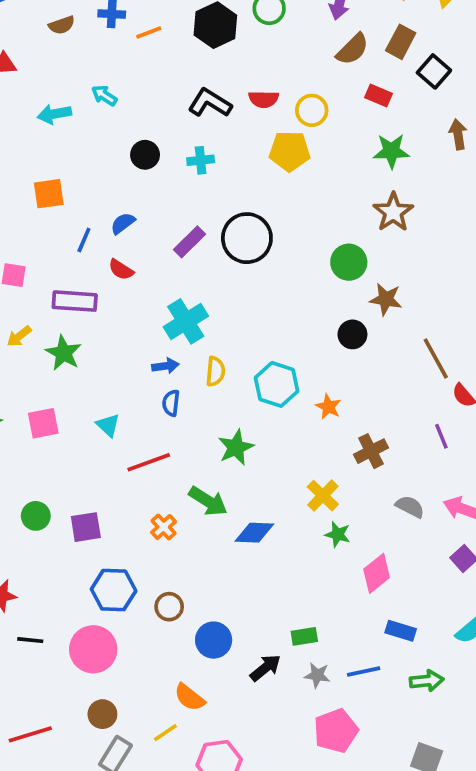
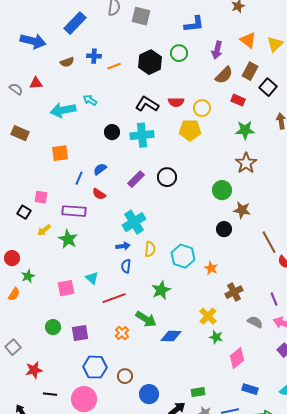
cyan arrow: (54, 114) -> (63, 110), size x1.4
cyan cross: (201, 160) -> (142, 135), size x1.6
black circle: (247, 238) -> (167, 177), size x0.7
pink square: (43, 423) -> (66, 288), moved
purple line: (441, 436) -> (274, 299), moved

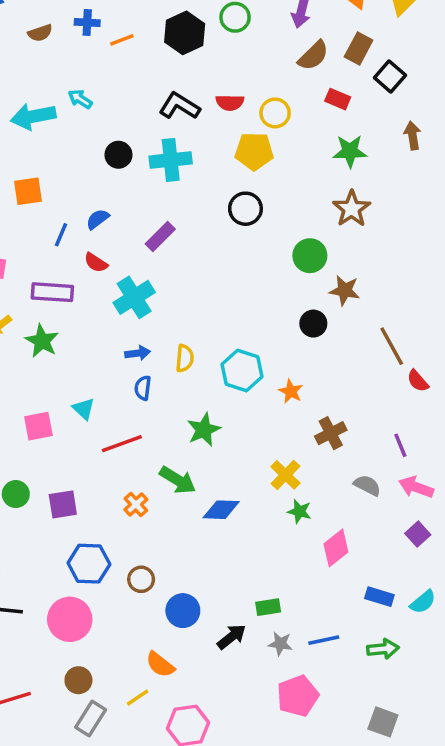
black circle: (167, 177) -> (245, 209), moved
cyan cross: (134, 222) -> (134, 297), moved
blue rectangle: (250, 389) -> (379, 597), moved

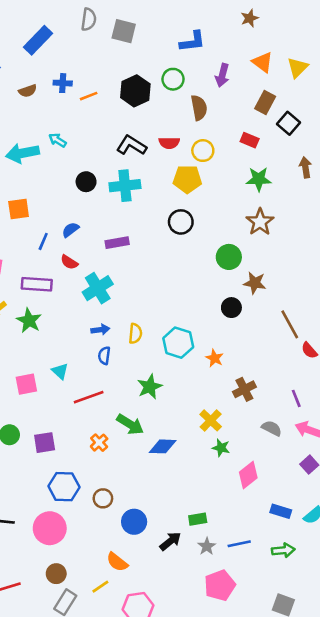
brown semicircle: (313, 56) -> (199, 108), moved, turned -55
purple rectangle: (160, 237) -> (117, 243), turned 35
gray star: (280, 644) -> (207, 546), turned 30

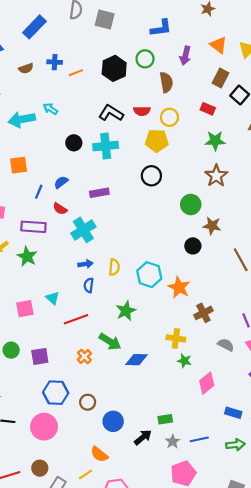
orange star: (215, 358) -> (179, 287), size x1.5
yellow cross: (211, 420) -> (176, 338), turned -36
brown circle: (56, 574) -> (40, 468), moved

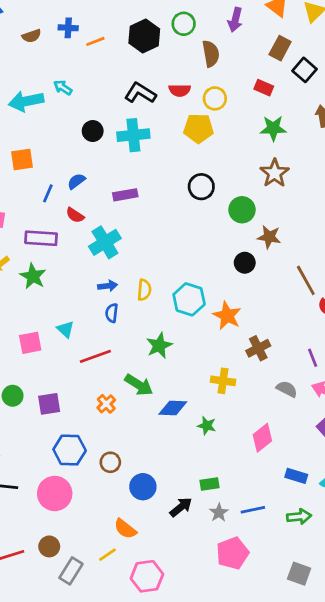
black circle: (151, 176) -> (201, 187), moved
green star: (184, 361) -> (207, 426), moved

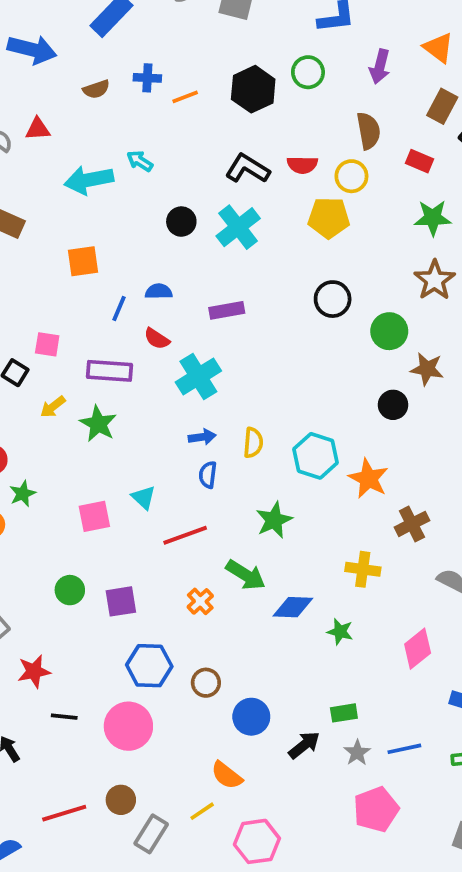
brown semicircle: (211, 54) -> (368, 131), moved
cyan cross: (133, 135) -> (238, 227), turned -32
blue semicircle: (76, 181) -> (159, 291), turned 36

